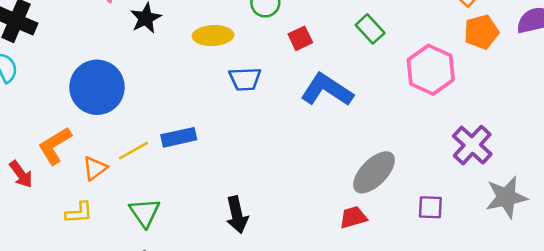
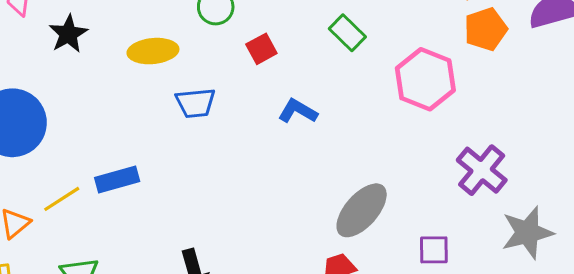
blue L-shape: (327, 90) -> (298, 111), size x0.6

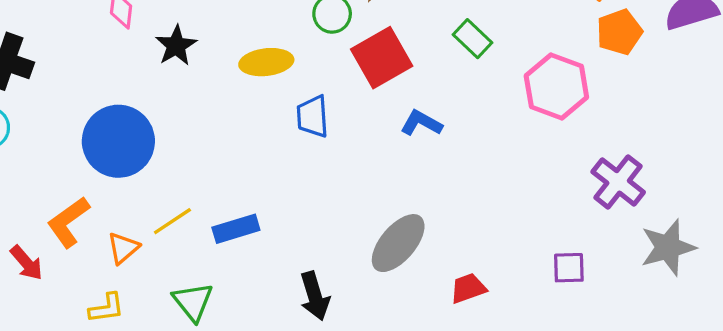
red square: (261, 49) -> (382, 58), size x1.8
blue trapezoid: (195, 103) -> (313, 116), turned 93
blue rectangle: (117, 179) -> (236, 229), moved
gray ellipse: (362, 210) -> (398, 243), moved

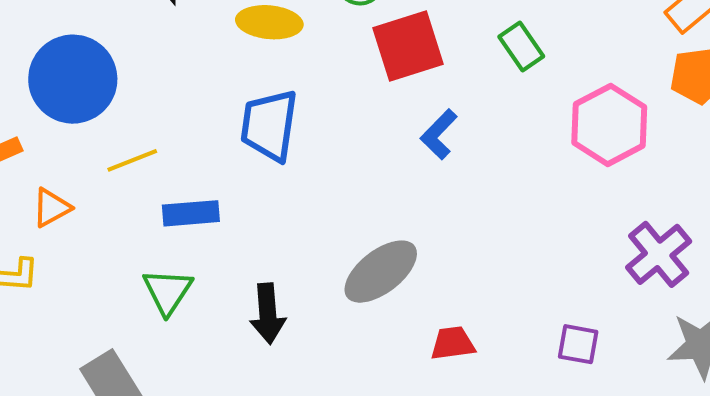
blue trapezoid: (313, 116) -> (269, 125), moved, size x1.4
blue L-shape: (421, 123) -> (439, 134), turned -87
yellow line: (172, 221) -> (132, 160), moved
green triangle: (193, 302) -> (167, 291), moved

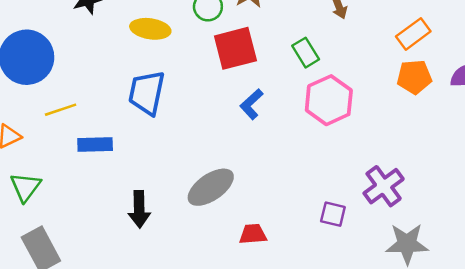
pink hexagon: (609, 125) -> (329, 100), moved
green triangle: (167, 291) -> (25, 187), moved
purple square: (578, 344) -> (333, 214), moved

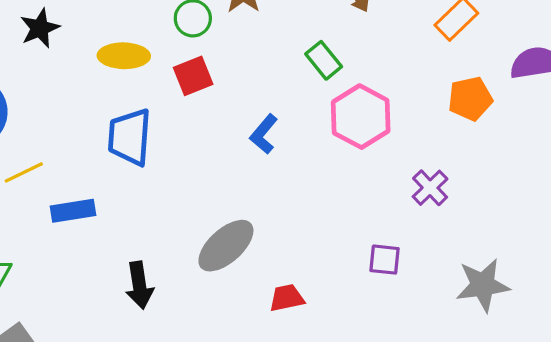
red square: (235, 48) -> (193, 76), moved, size x0.7
orange pentagon: (414, 77) -> (470, 99), moved
purple cross: (384, 186) -> (430, 188), moved, size x0.7

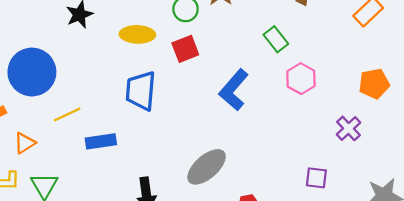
orange pentagon: (470, 99) -> (374, 84), moved
pink hexagon: (361, 117) -> (301, 79), size x0.7
blue L-shape: (264, 134) -> (234, 90), size x1.5

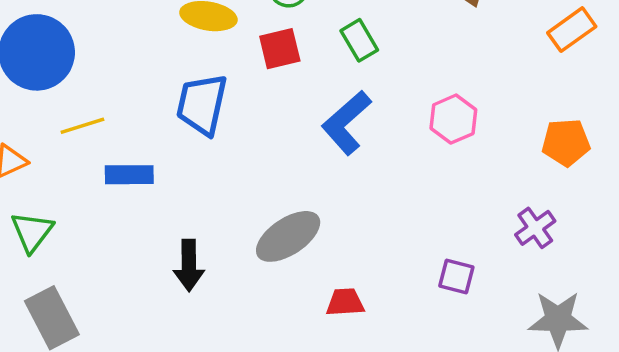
green rectangle: (276, 39) -> (359, 40), moved
purple cross: (348, 128) -> (535, 228), moved

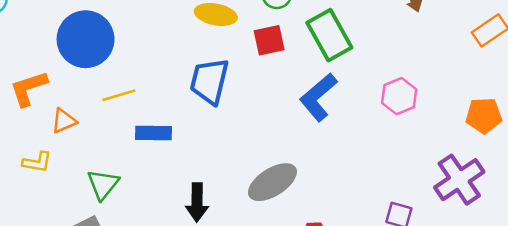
green rectangle: (359, 40) -> (329, 35), size x1.6
purple cross: (535, 228) -> (459, 180), size x1.6
green triangle: (32, 232) -> (103, 184), moved

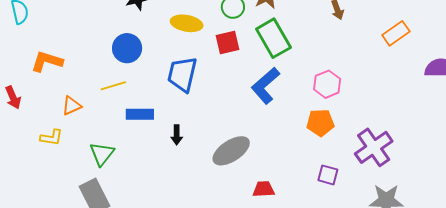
blue circle: (86, 39) -> (127, 48), moved, size x0.7
orange L-shape: (29, 88) -> (47, 61), moved, turned 36
orange pentagon: (484, 116) -> (320, 123), moved
black arrow: (197, 202) -> (177, 135), moved, size x0.7

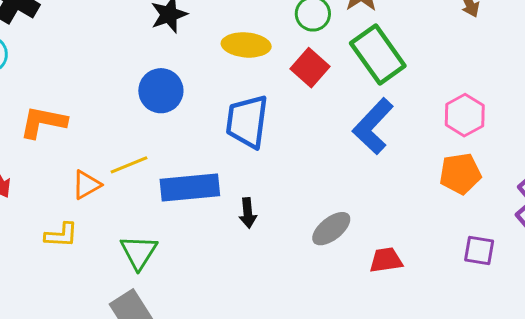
red square: (227, 43) -> (310, 68), turned -30
yellow line: (113, 86) -> (129, 165), moved
blue rectangle: (140, 114) -> (190, 187), size x1.4
gray ellipse: (231, 151) -> (331, 229), size x0.7
red trapezoid: (264, 189) -> (386, 260), moved

